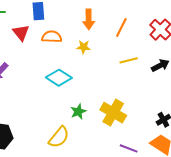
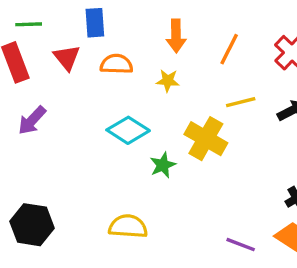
green star: (78, 112) -> (163, 165), moved
yellow cross: (113, 113) -> (206, 139), moved
yellow semicircle: (59, 137) -> (128, 226), turned -125

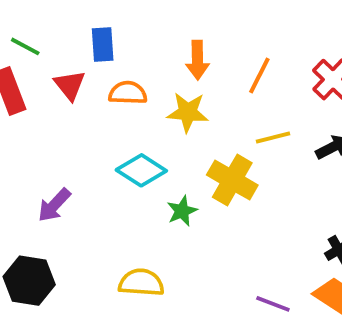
green line: (29, 24) -> (25, 46), turned 30
yellow star: (168, 81) -> (188, 112), size x1.5
purple arrow: (32, 120) -> (54, 205), moved

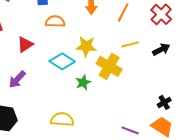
red triangle: (70, 85) -> (25, 44), moved, turned 36
yellow star: (188, 112) -> (86, 46), moved

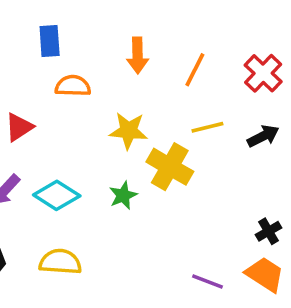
cyan diamond: (62, 61) -> (57, 195), moved
yellow semicircle: (62, 119) -> (60, 262), moved

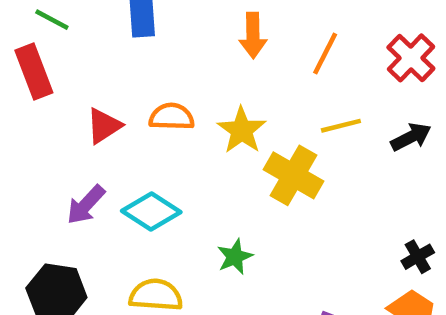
orange semicircle: (73, 86) -> (172, 117), moved
yellow star: (129, 131) -> (242, 130), turned 30
green star: (123, 195) -> (235, 257), moved

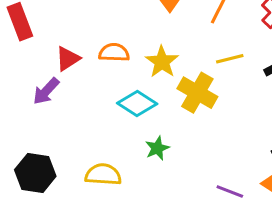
purple arrow: (86, 205) -> (46, 91), moved
cyan diamond: (151, 212) -> (137, 103), moved

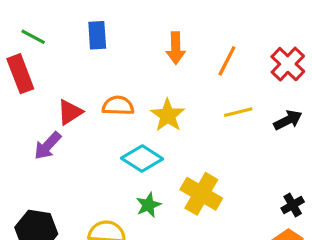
yellow cross: (197, 93) -> (201, 194), moved
green star: (157, 148) -> (148, 205), moved

